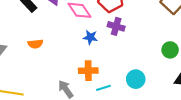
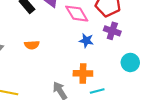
cyan circle: (136, 79) -> (130, 62), moved

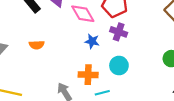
cyan circle: (130, 62) -> (119, 66), moved

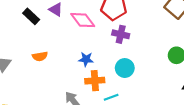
blue star: (92, 41) -> (86, 59), moved

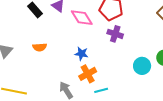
cyan circle: (125, 68) -> (142, 66), moved
orange cross: (95, 81) -> (88, 74), turned -30

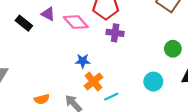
orange semicircle: (40, 47) -> (42, 99), moved
cyan circle: (142, 66) -> (153, 82), moved

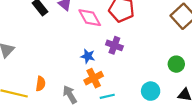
purple cross: (115, 33) -> (114, 45), moved
orange semicircle: (42, 99) -> (41, 84), turned -80

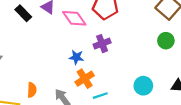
purple cross: (114, 45) -> (102, 44), turned -35
green circle: (176, 64) -> (166, 41), moved

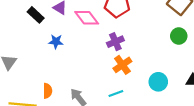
blue star: (76, 57) -> (56, 42), moved
orange cross: (85, 79) -> (122, 65), moved

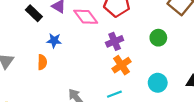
green circle: (179, 36) -> (158, 38), moved
orange semicircle: (48, 91) -> (42, 62), moved

